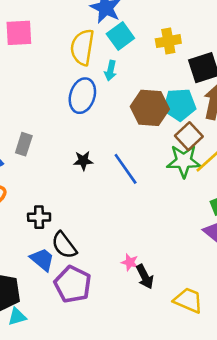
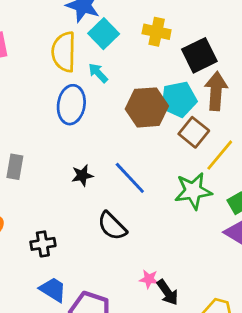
yellow cross: (168, 41) -> (157, 32), turned 30
cyan arrow: (110, 71) -> (98, 73), turned 132
green star: (184, 161) -> (193, 191), moved
black semicircle: (64, 245) -> (112, 226), moved

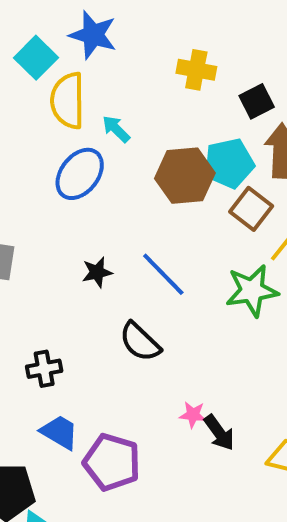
cyan square: (104, 34) -> (36, 58), moved
black square: (199, 55) -> (257, 101), size x0.7
blue ellipse: (71, 105) -> (80, 174), turned 30

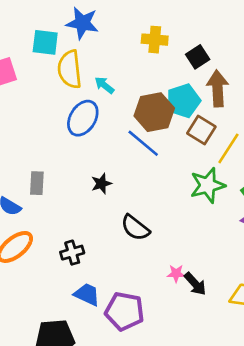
cyan square: (36, 58) -> (45, 42), turned -32
blue line: (163, 274) -> (143, 143), moved

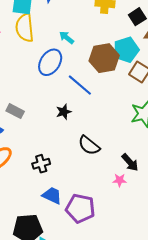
yellow semicircle: (70, 69) -> (25, 28), moved
blue line: (143, 143) -> (80, 85), moved
gray rectangle: (37, 183) -> (15, 111), turned -66
black arrow: (195, 284) -> (130, 162), moved

